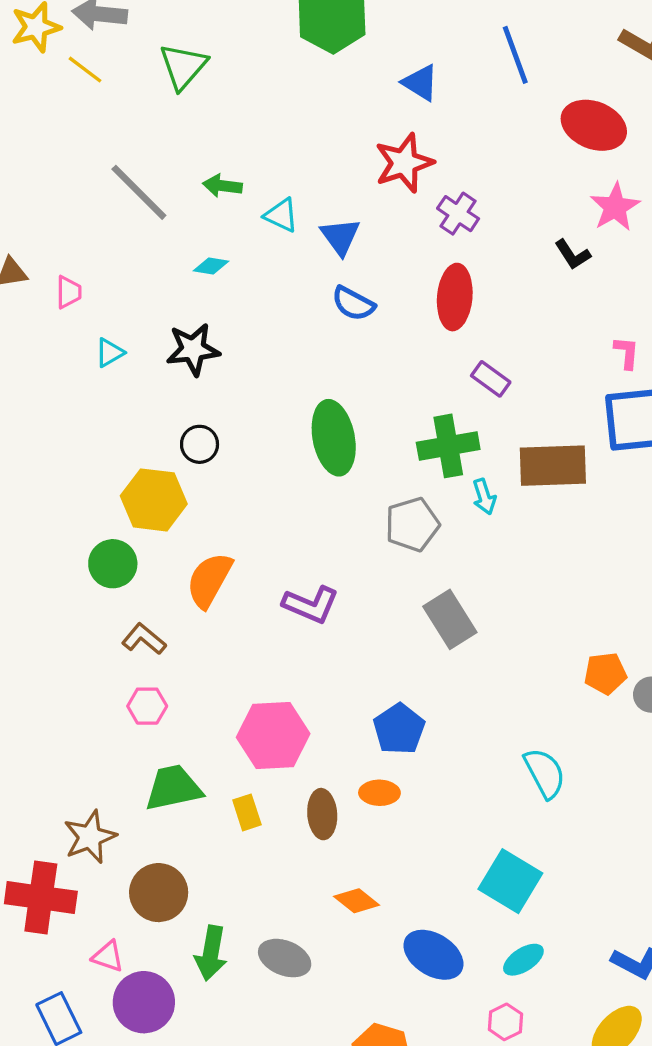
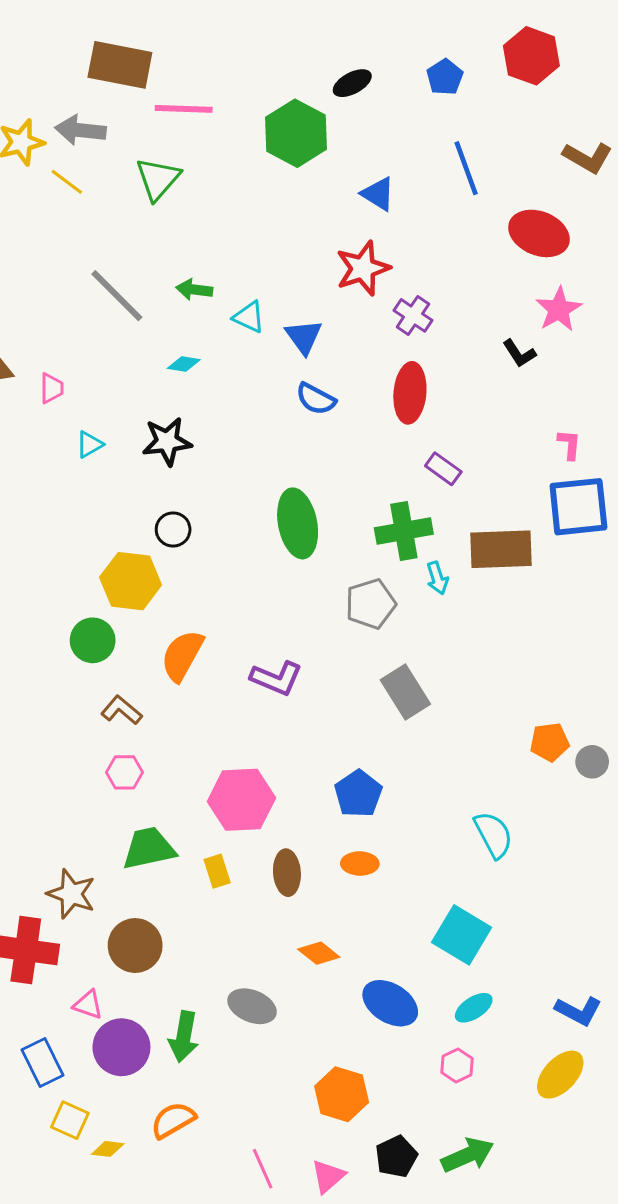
orange ellipse: (379, 793) -> (360, 864), moved
brown star: (90, 837) -> (71, 894), turned -30
green arrow: (211, 953) -> (184, 1037), moved

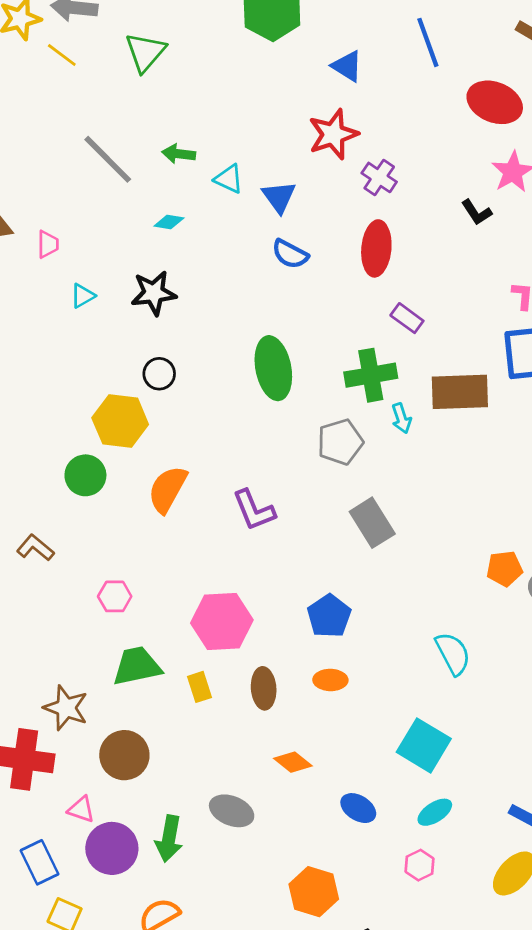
purple L-shape: (276, 678) -> (254, 510), turned 45
brown L-shape: (121, 710) -> (35, 548), moved
blue ellipse: (390, 1003) -> (358, 808), size x0.7

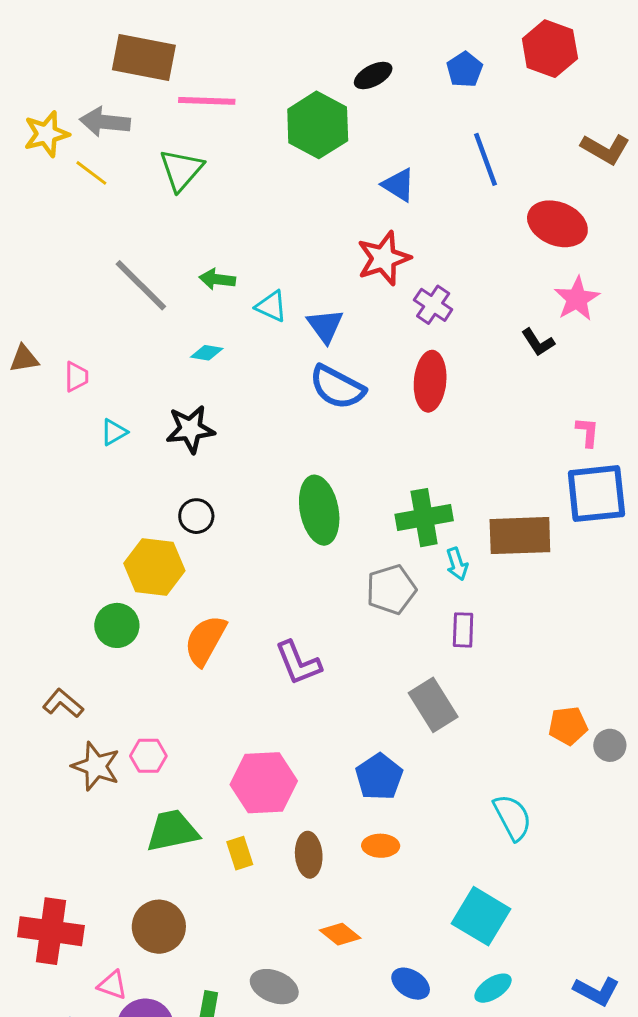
blue semicircle: (290, 254) -> (337, 387), size x1.4
purple rectangle: (407, 318) -> (463, 630), moved, turned 56
gray rectangle: (372, 523) -> (433, 705), moved
brown star: (66, 708) -> (96, 766), moved

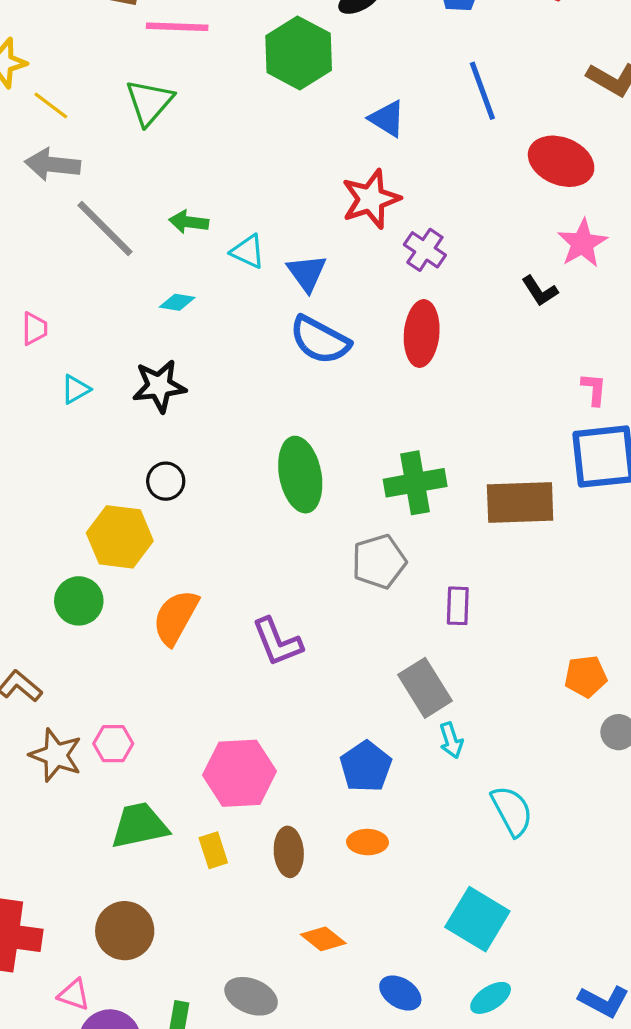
gray arrow: (105, 122) -> (53, 165), moved
cyan arrow: (457, 564) -> (451, 740), moved
orange pentagon: (568, 726) -> (586, 676), moved

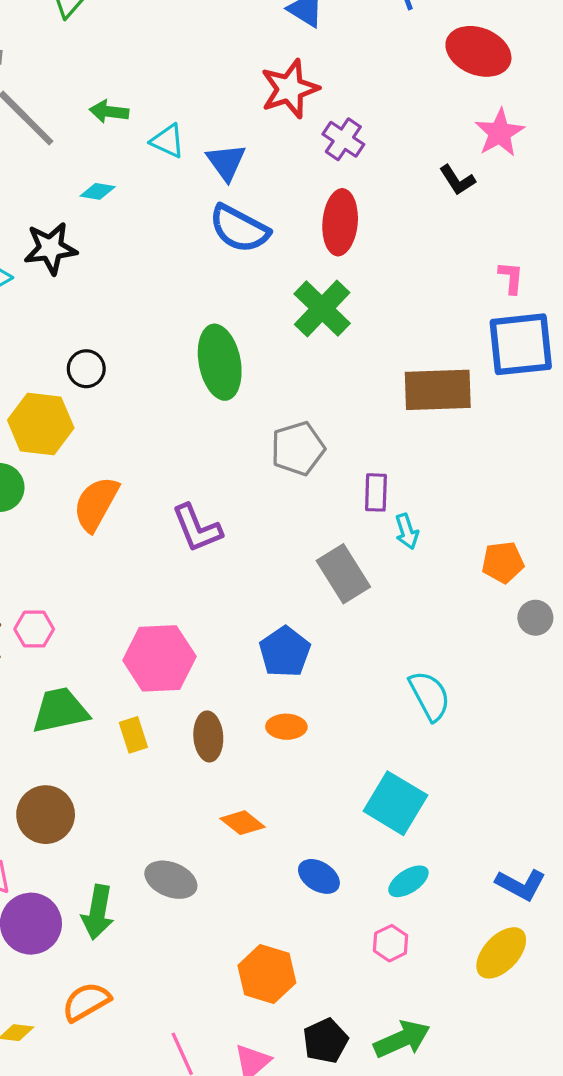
black star: (159, 386) -> (50, 248), moved
green cross: (415, 483) -> (322, 309), moved, turned -36
cyan arrow: (451, 740) -> (407, 531), moved

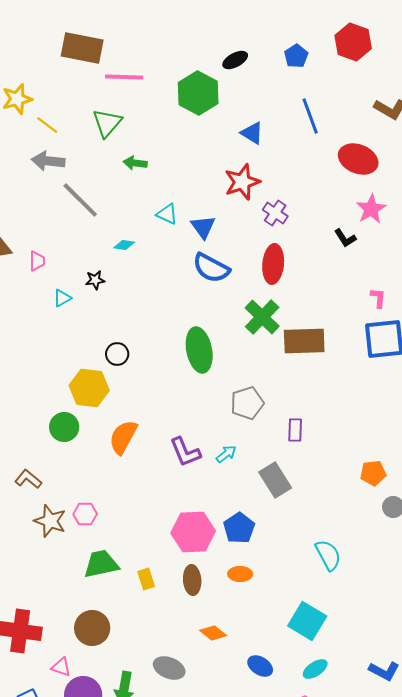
green arrow: (109, 112) -> (135, 163), moved
black star: (50, 248) -> (95, 280), size x0.6
brown rectangle: (438, 390) -> (304, 341), moved
cyan arrow: (407, 531) -> (226, 454), moved, turned -110
pink hexagon: (159, 658) -> (193, 532), moved

